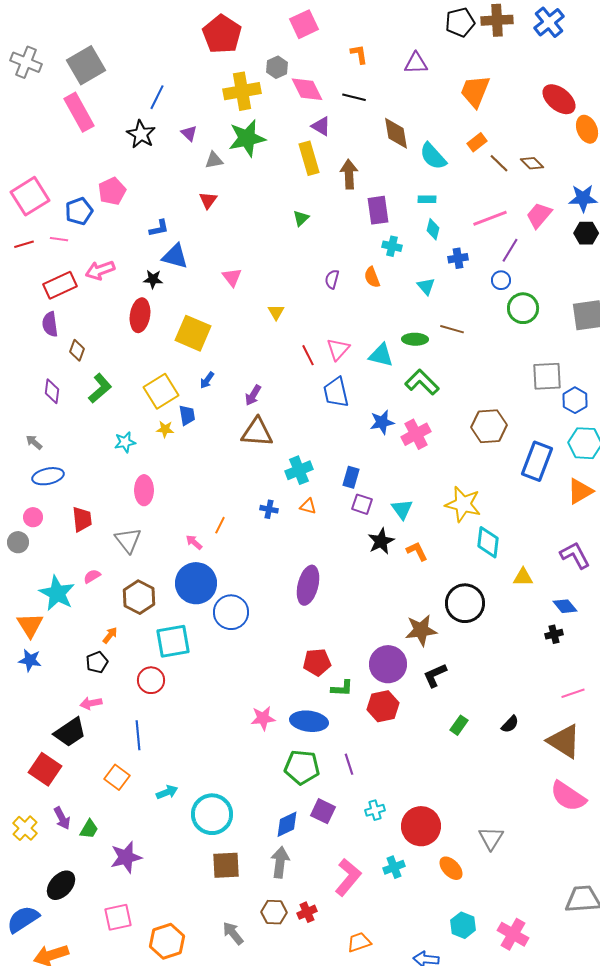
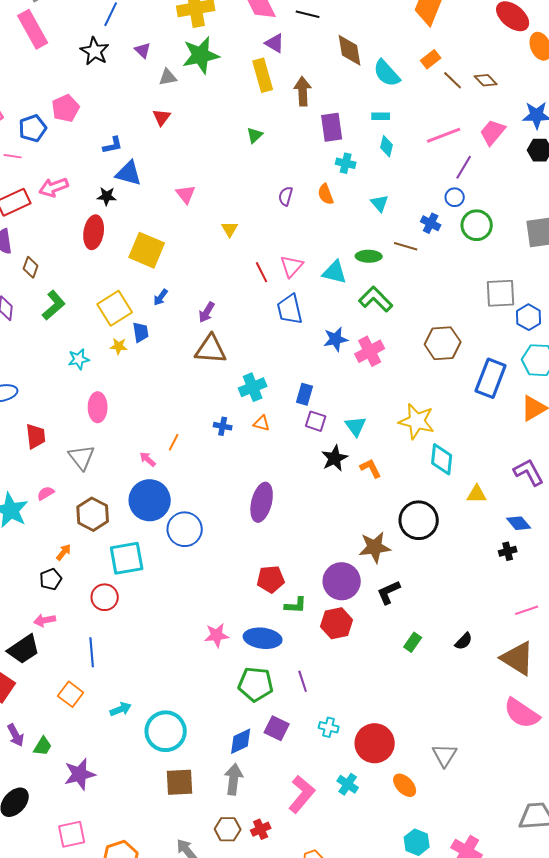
blue cross: (458, 258) -> (431, 223), moved, turned 36
cyan cross: (375, 810) -> (329, 727), turned 30
cyan cross: (394, 867) -> (348, 784), turned -35

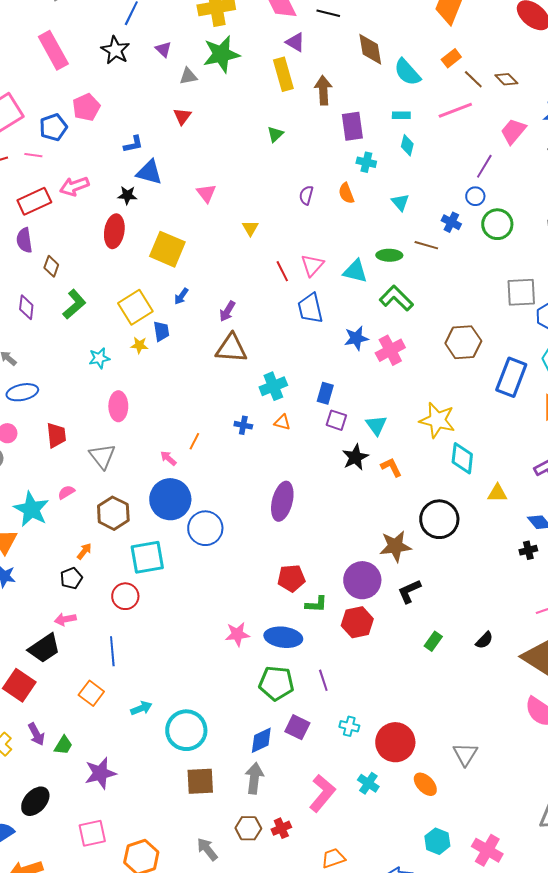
pink rectangle: (33, 29) -> (53, 50), moved
pink line: (444, 135) -> (455, 110), moved

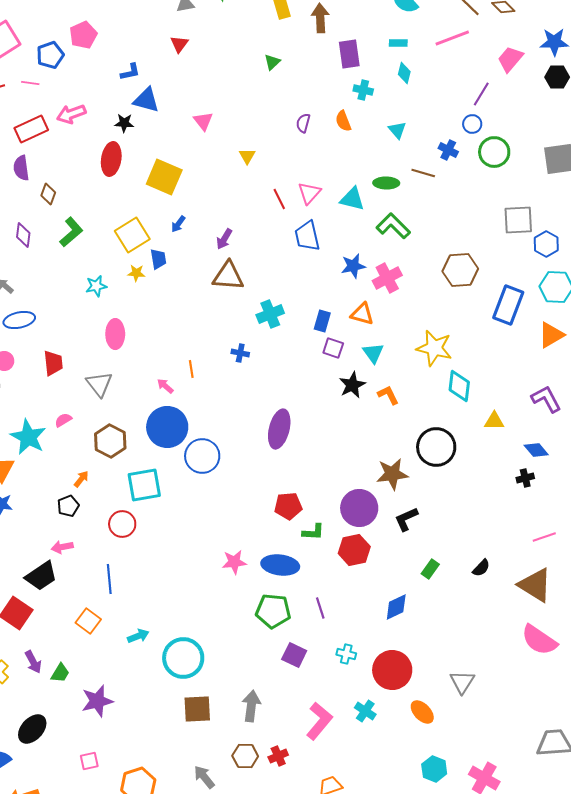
orange triangle: (282, 422) -> (362, 314), moved, size x1.4
orange line: (194, 441) -> (191, 369), turned -36
blue diamond: (261, 740) -> (396, 607), moved
pink square: (92, 833) -> (89, 761), size x0.7

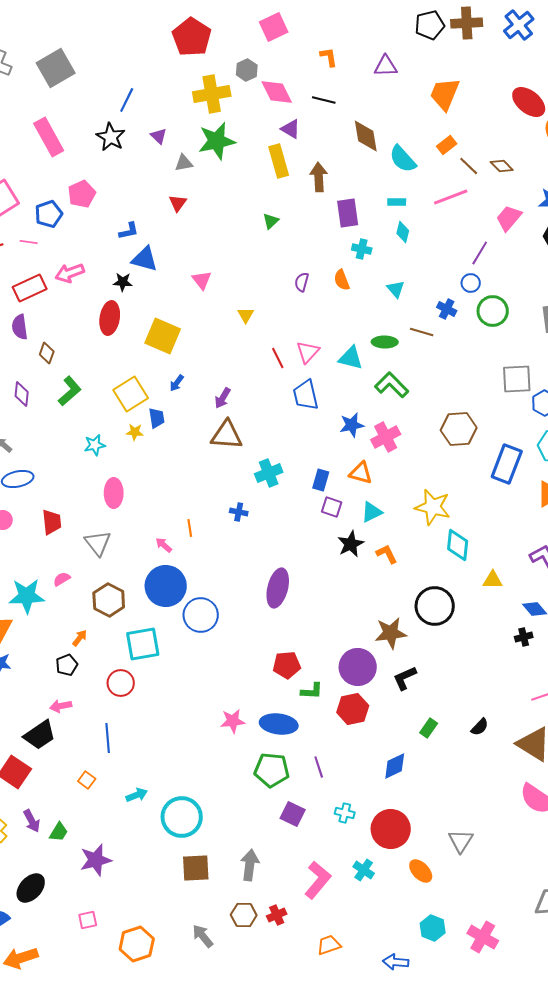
cyan triangle: (373, 353) -> (372, 512), turned 40
cyan star: (28, 437) -> (27, 596), turned -30
orange square: (88, 621) -> (87, 780), size x0.7

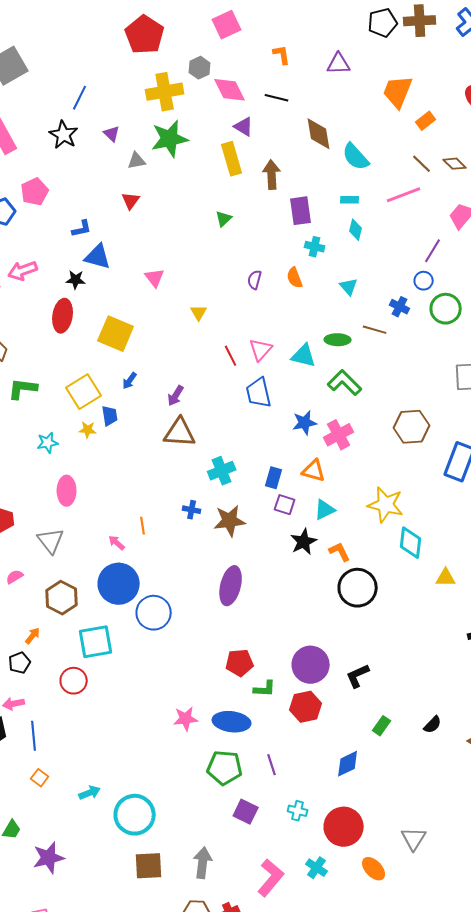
orange rectangle: (447, 145) -> (426, 121), moved
green L-shape: (70, 391) -> (23, 389), turned -132
black circle: (435, 606) -> (358, 588), moved
brown star: (391, 633) -> (230, 521), moved
blue line: (108, 738) -> (34, 736), moved

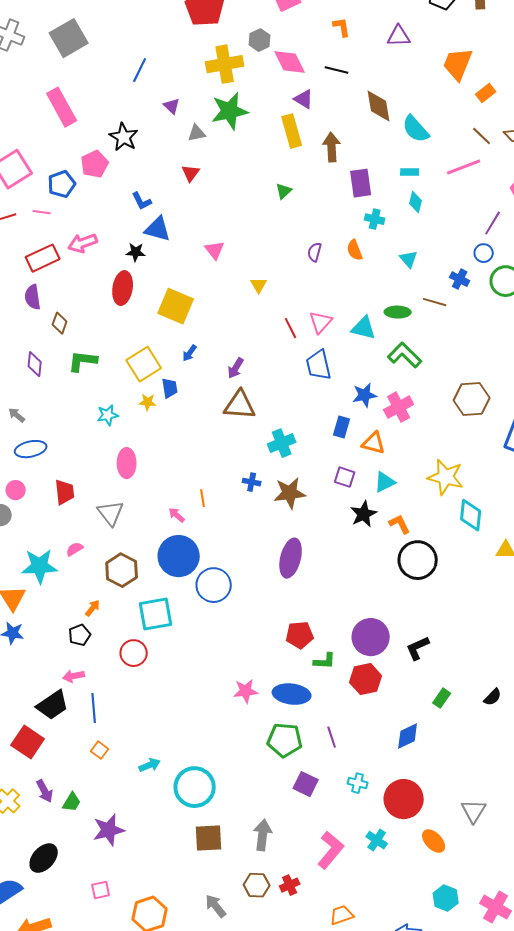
black star: (64, 135) -> (124, 137), moved
blue L-shape: (82, 229) -> (142, 201), turned 75
blue rectangle: (274, 478) -> (342, 427), moved

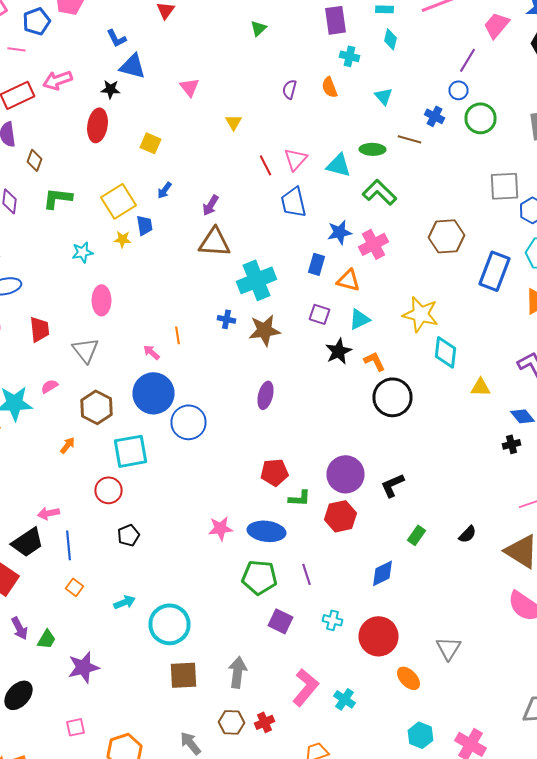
yellow square: (176, 306) -> (150, 143), size x0.6
cyan cross: (282, 443) -> (256, 280), size x1.4
purple ellipse: (291, 558) -> (266, 395), size x0.7
black pentagon: (80, 635) -> (128, 535), moved
cyan cross: (377, 840) -> (344, 699), moved

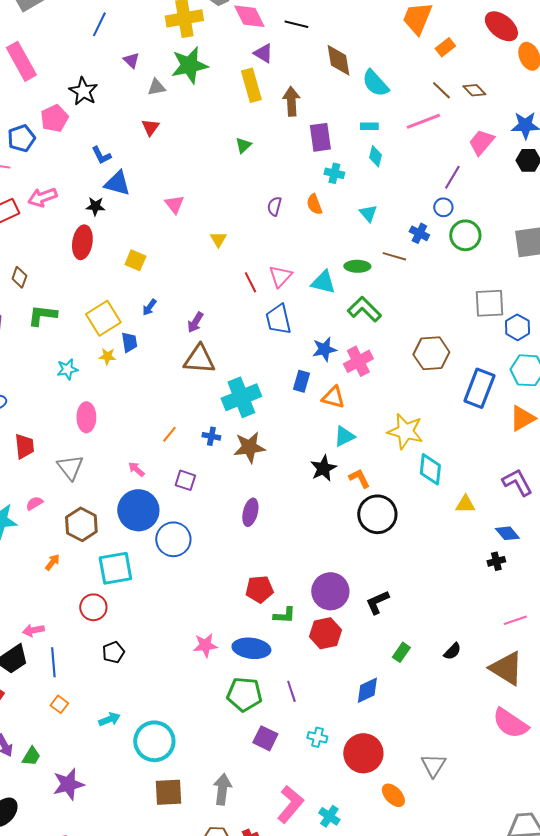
purple square: (320, 314) -> (185, 480), moved
orange line: (178, 335) -> (169, 434), moved, turned 48

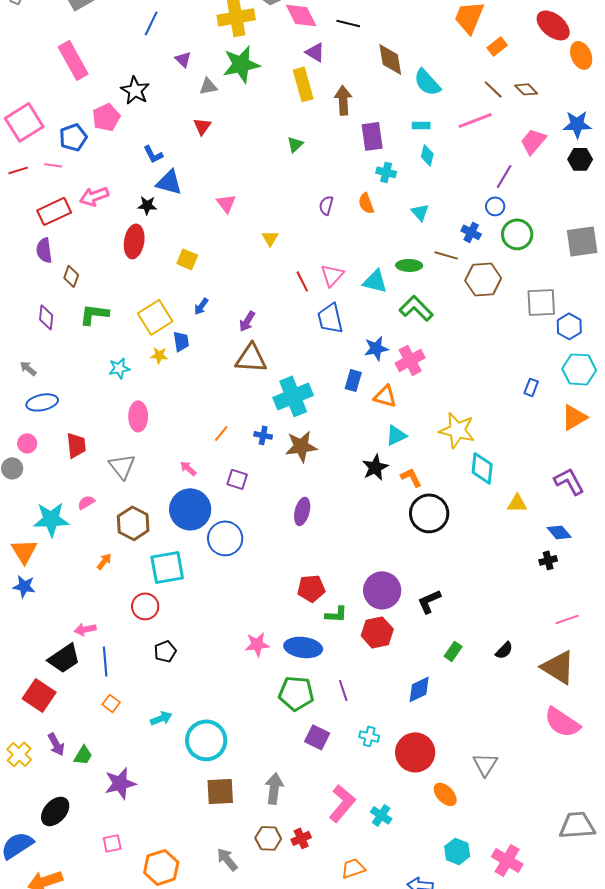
brown hexagon: (431, 353) -> (483, 279), moved
blue rectangle: (479, 388) -> (531, 387), size x0.5

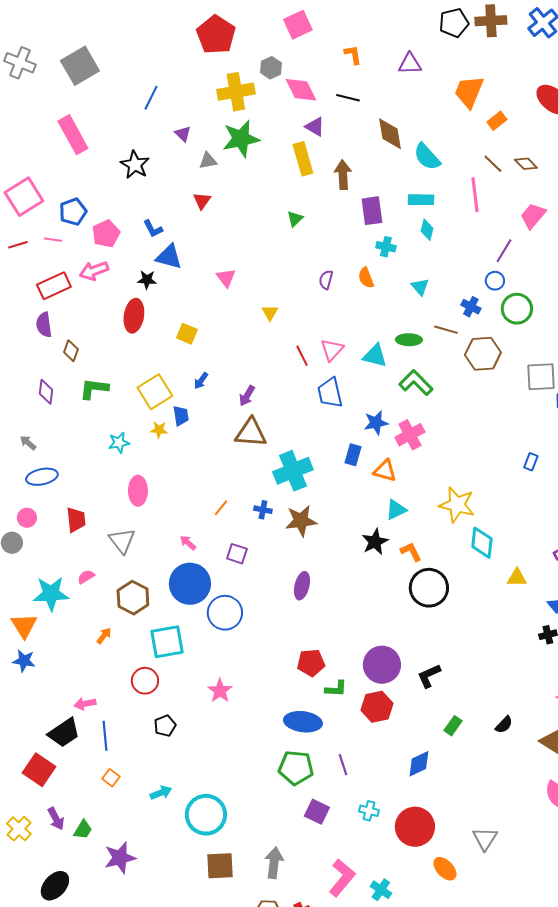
pink pentagon: (106, 117) -> (106, 234), moved
pink line: (475, 120) -> (475, 195), turned -76
cyan rectangle: (421, 125) -> (421, 200), size x1.4
pink star: (257, 644) -> (220, 691), moved, turned -30

